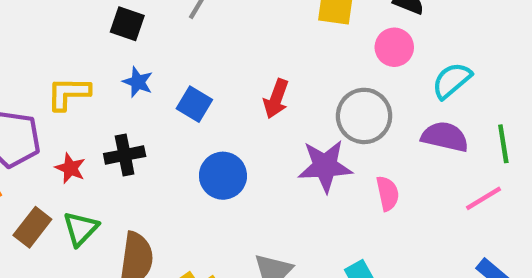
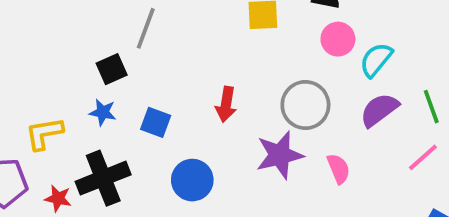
black square: (127, 24) -> (112, 69), moved, turned -32
pink circle: (394, 47) -> (338, 39), moved
purple semicircle: (445, 137) -> (379, 110), turned -39
black cross: (125, 155) -> (103, 178), size x1.5

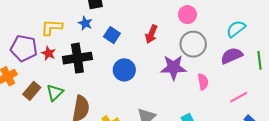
pink circle: (338, 39) -> (187, 15), moved
pink line: (423, 157) -> (239, 97), moved
red star: (58, 198) -> (49, 53), moved

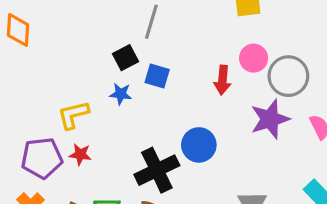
pink circle: (187, 15) -> (254, 58), moved
blue square: (112, 35) -> (157, 76), moved
black cross: (77, 58) -> (157, 170), moved

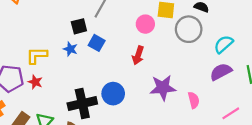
pink circle: (254, 58) -> (145, 24), moved
gray circle: (288, 76) -> (189, 29), moved

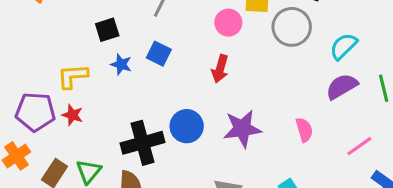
black square: (79, 26) -> (107, 30), moved
purple star: (163, 88) -> (242, 129), moved

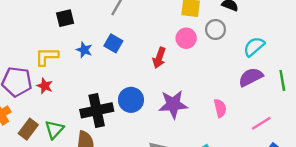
pink circle: (228, 23) -> (186, 38), moved
gray circle: (292, 27) -> (215, 30), size x0.7
black square: (107, 30) -> (65, 18), moved

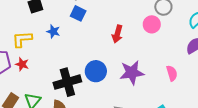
pink circle: (186, 38) -> (152, 24), moved
blue square: (113, 43) -> (78, 13), moved

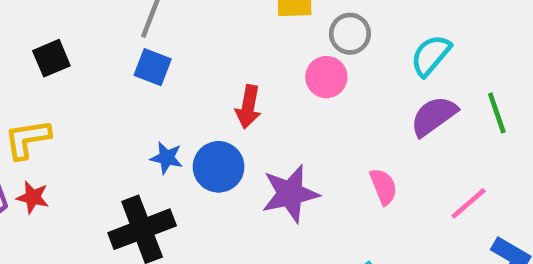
blue star: (53, 31) -> (167, 158), moved
blue circle: (96, 71) -> (219, 167), moved

